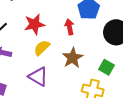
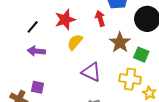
brown star: (73, 58) -> (120, 42), moved
purple triangle: (38, 77) -> (91, 72), moved

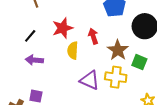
red arrow: (100, 18) -> (93, 36), moved
yellow semicircle: (75, 42) -> (73, 50), turned -36
yellow cross: (130, 79) -> (116, 77), moved

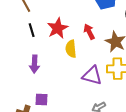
black line: (30, 36) -> (32, 30), moved, turned -48
purple arrow: (34, 60) -> (34, 64), turned -84

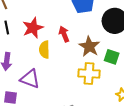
purple triangle: (92, 76) -> (30, 79), moved

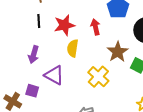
red arrow: (64, 34) -> (95, 27), moved
yellow cross: (89, 73) -> (98, 77), moved, turned 30

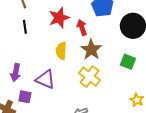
red star: (64, 25) -> (59, 18), moved
brown star: (118, 52) -> (91, 50), moved
purple arrow: (34, 55) -> (16, 73), moved

